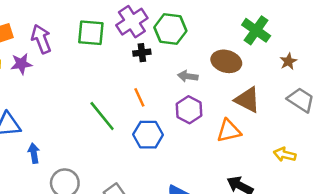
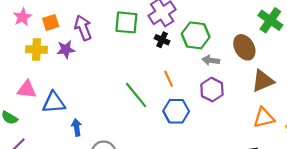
green hexagon: (170, 29) -> (196, 35), moved
black cross: (142, 53) -> (162, 40), moved, turned 32
brown ellipse: (226, 61) -> (244, 47), turned 45
brown triangle: (247, 100) -> (263, 81), turned -50
orange triangle: (229, 131) -> (264, 118), moved

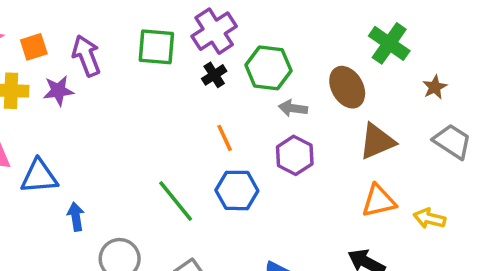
black cross: (162, 40) -> (214, 75), turned 32
green line: (136, 95) -> (176, 201), moved

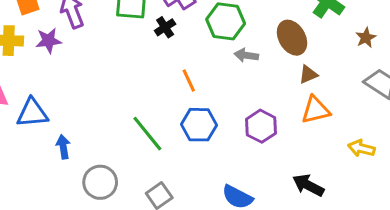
black cross: (214, 75) -> (165, 27), moved
brown triangle: (377, 141) -> (308, 75), moved, size x0.6
purple hexagon: (295, 155) -> (261, 126), moved
orange triangle: (379, 201) -> (316, 110), moved

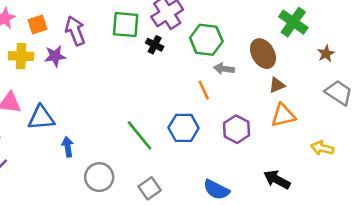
black cross: (165, 27) -> (155, 45), turned -30
orange line: (189, 80) -> (204, 90), moved

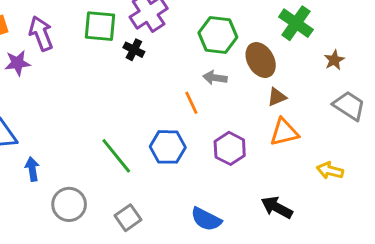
green hexagon: (206, 40) -> (218, 35), moved

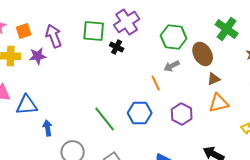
gray arrow: (215, 78) -> (172, 66), turned -35

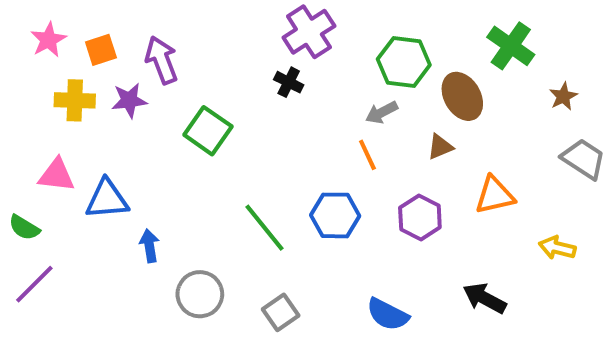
green square: (94, 31) -> (208, 131), moved, turned 30
gray arrow: (172, 66) -> (382, 112), moved
brown triangle: (214, 79) -> (440, 147), moved

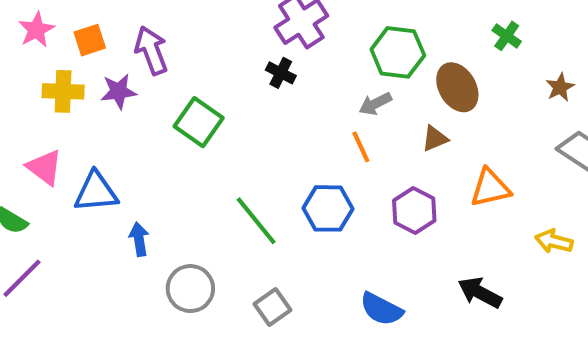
green cross: (511, 46) -> (507, 36), size x0.6
pink triangle: (57, 175) -> (45, 167), turned 30

